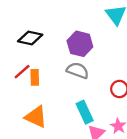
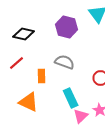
purple hexagon: (80, 44) -> (67, 27), moved
orange rectangle: (35, 77) -> (42, 76), moved

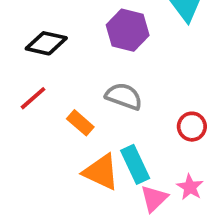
orange rectangle: (42, 76) -> (80, 123), turned -48
orange triangle: (29, 102) -> (101, 172), moved

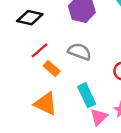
red line: (33, 98) -> (39, 50), moved
orange triangle: (101, 172) -> (46, 104), moved

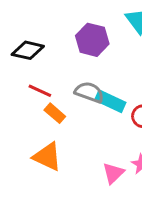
red line: (39, 50) -> (40, 91), turned 66
cyan rectangle: (87, 95) -> (110, 101), moved, turned -40

